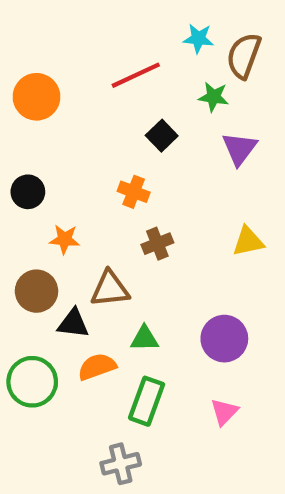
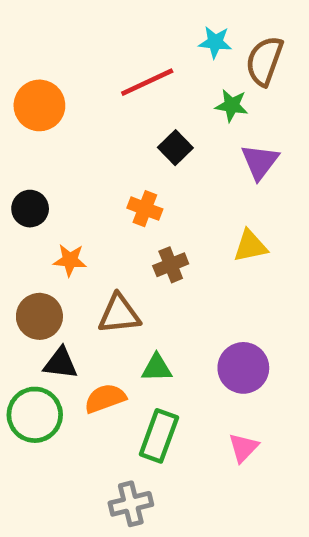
yellow triangle: (248, 241) -> (250, 246), moved
black triangle: (73, 323) -> (61, 363), moved

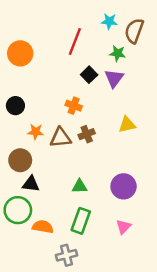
red line: (147, 82) -> (75, 41), turned -44
purple triangle: (260, 162) -> (114, 78), moved
brown triangle: (119, 314) -> (61, 138), moved
orange semicircle: (105, 398) -> (43, 227), moved, turned 30

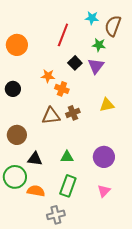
orange star: (36, 132) -> (48, 76), moved
black triangle: (31, 184) -> (35, 159), moved

